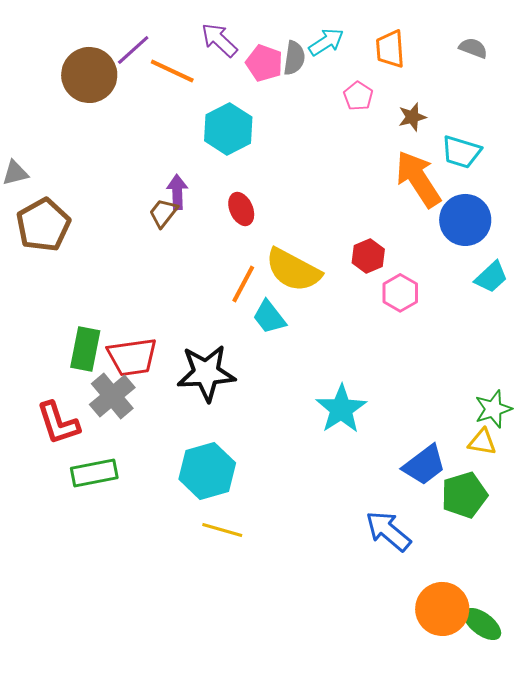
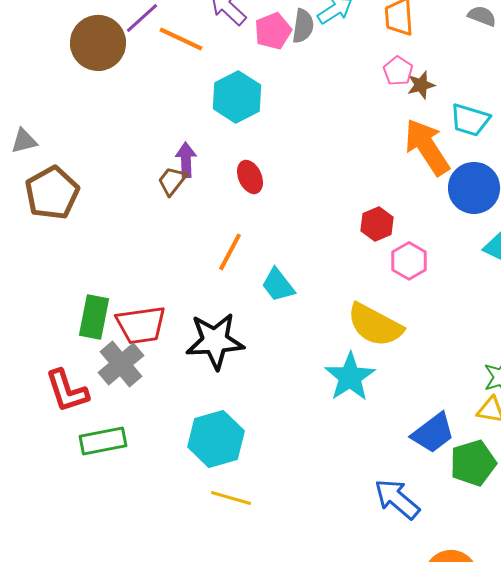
pink pentagon: (264, 63) -> (273, 31), turned 30
pink pentagon: (358, 96) -> (398, 71), moved
yellow semicircle: (293, 270) -> (375, 325), moved
orange line: (243, 284) -> (230, 252), moved

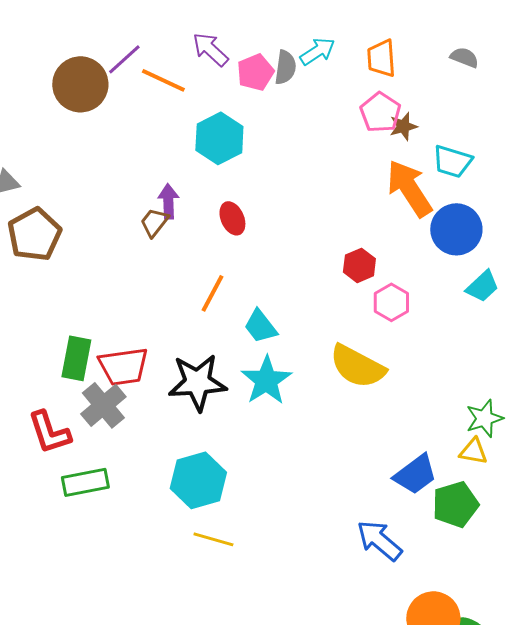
pink pentagon: (398, 71) -> (380, 112), size x1.4
cyan star: (350, 377) -> (266, 380), moved

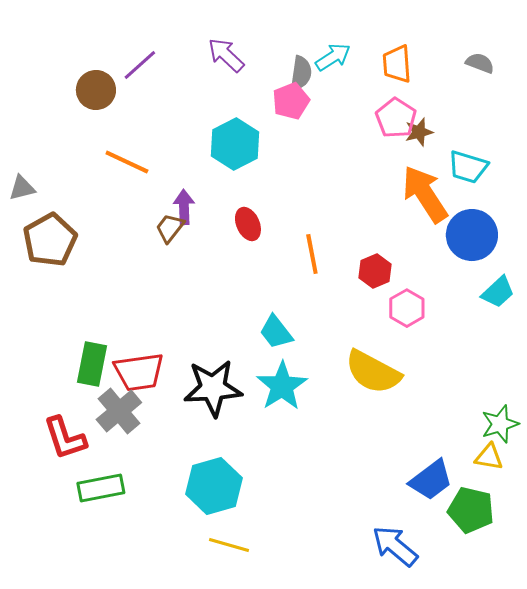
pink pentagon: (255, 72) -> (291, 101), moved
orange line: (163, 80) -> (127, 162), moved
brown circle: (80, 84) -> (96, 90), size x0.7
orange line: (212, 293) -> (312, 254), moved, turned -39
green pentagon: (455, 504) -> (471, 510), turned 30

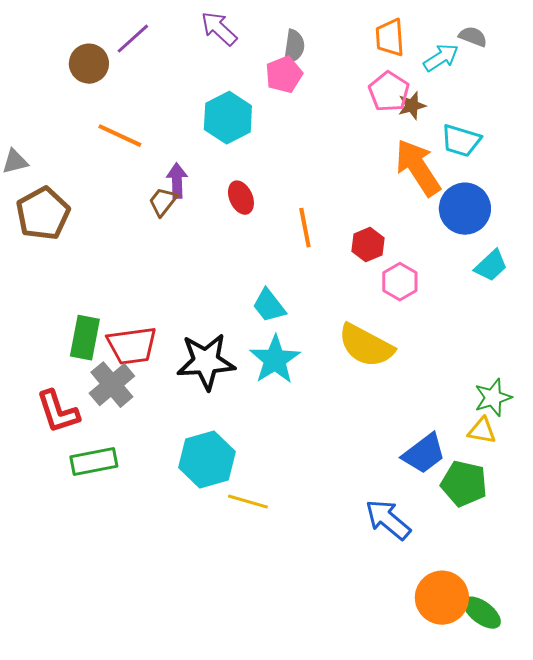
cyan arrow: (333, 57) -> (441, 58), moved
yellow line: (229, 545) -> (248, 502), moved

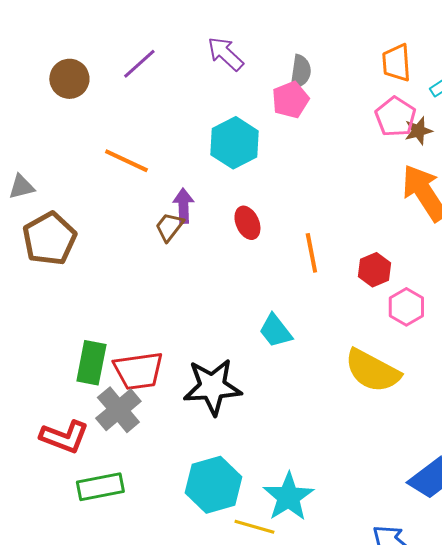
brown circle: (89, 64) -> (69, 79), moved
cyan star: (275, 360) -> (288, 497), moved
red L-shape: (58, 412) -> (64, 437), turned -51

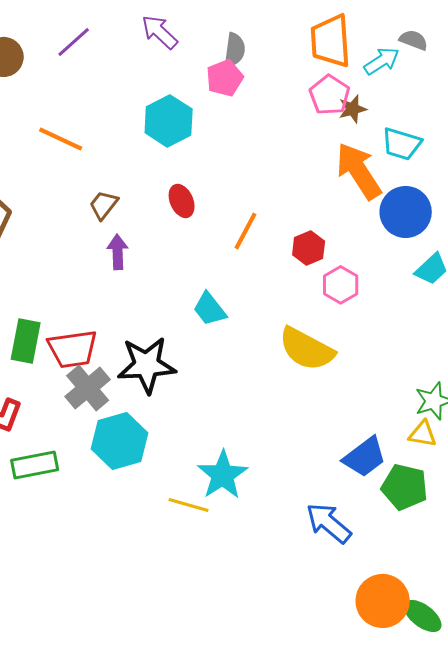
orange trapezoid: (396, 63) -> (331, 41), size x1.4
purple arrow: (183, 206) -> (118, 252), moved
orange line: (311, 253) -> (246, 231), turned 39
gray cross: (118, 410) -> (88, 388), moved
cyan hexagon: (213, 485) -> (120, 441), moved

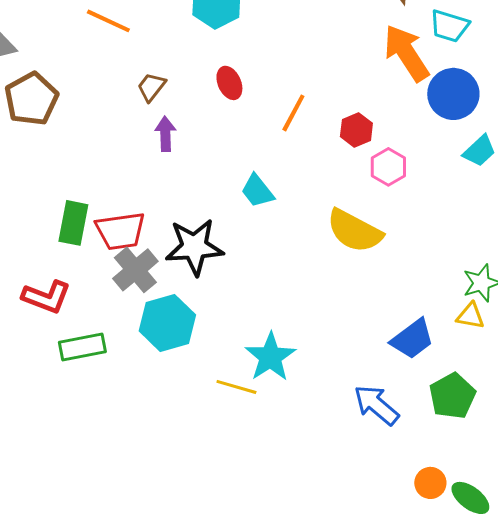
green pentagon: (405, 487) -> (452, 396), moved, turned 30
orange circle: (383, 601) -> (430, 483), size x0.6

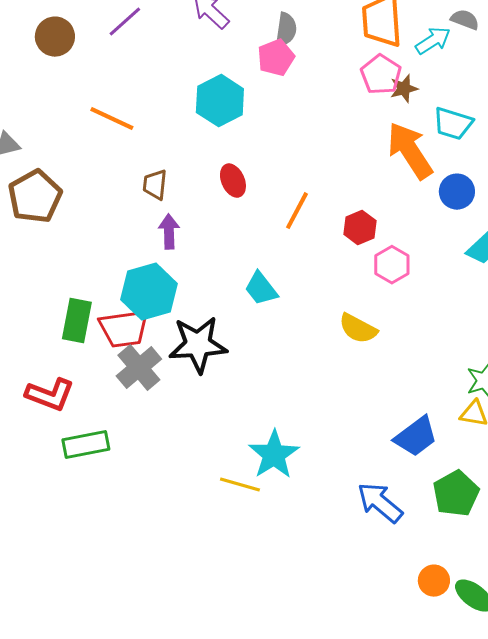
brown trapezoid: (151, 87) -> (155, 185), turned -32
blue circle: (453, 94) -> (457, 192), size x0.7
yellow semicircle: (354, 231) -> (358, 329), size x0.7
cyan hexagon: (167, 323) -> (149, 292), moved

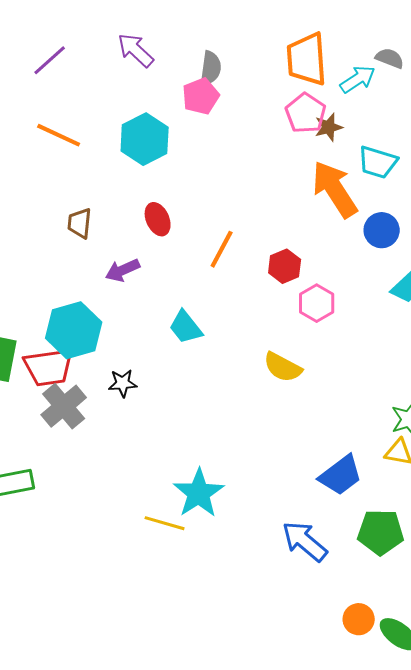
orange line: (112, 119) -> (59, 135), moved
purple arrow: (169, 232) -> (123, 270), moved, turned -112
black star: (198, 345) -> (123, 383), size x0.5
green pentagon: (456, 494) -> (381, 532), turned 30

